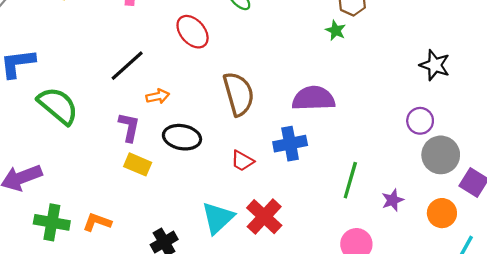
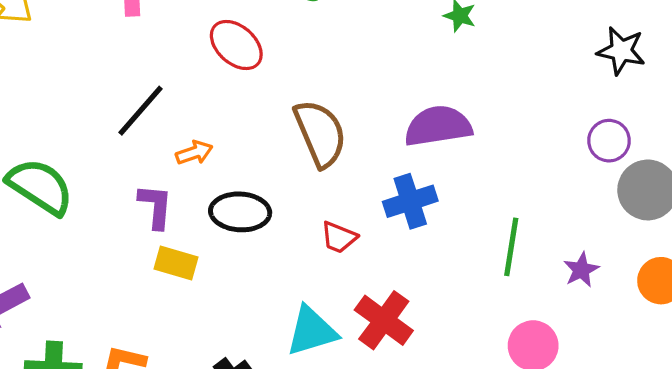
cyan triangle: (218, 218) -> (312, 331), turned 33

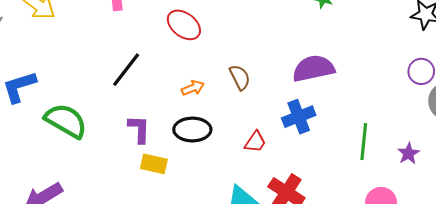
brown semicircle: (320, 133) -> (240, 77), size x0.6
orange arrow: (194, 153) -> (193, 88), moved
red trapezoid: (339, 237) -> (255, 142), turned -75

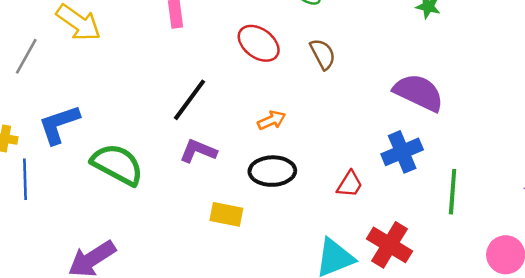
purple semicircle: (313, 68) -> (419, 92), turned 39
brown semicircle: (240, 77) -> (323, 54), moved
purple L-shape: (139, 129) -> (198, 151), moved, turned -68
green line: (364, 142) -> (453, 192), moved

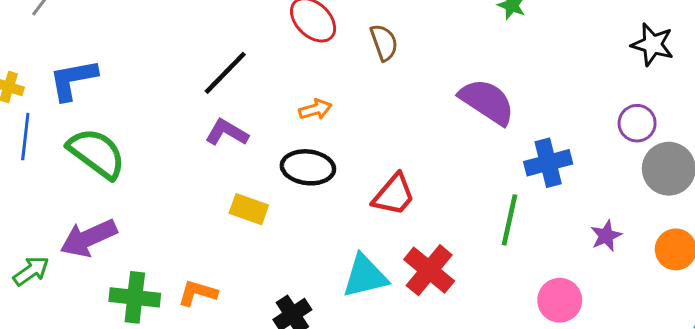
blue cross: (402, 152) -> (548, 163), moved
green semicircle: (117, 164) -> (97, 153), moved
red trapezoid: (350, 184) -> (394, 195), size x1.4

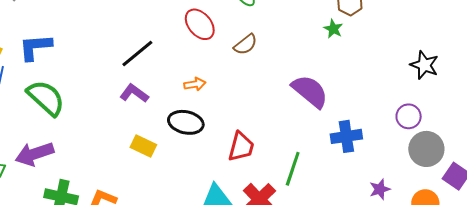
brown semicircle: (384, 42) -> (246, 44), turned 65
red trapezoid: (394, 195) -> (241, 147), turned -32
green line: (509, 220) -> (293, 169), moved

